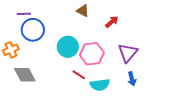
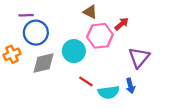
pink hexagon: (92, 54) -> (100, 36), moved
gray diamond: (25, 75) -> (43, 63), moved, turned -75
blue arrow: (132, 79) -> (130, 86), moved

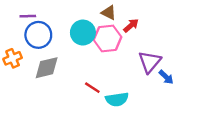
brown triangle: (90, 12) -> (109, 13), moved
cyan circle: (74, 51) -> (83, 33), moved
blue arrow: (130, 86) -> (166, 77), moved, turned -32

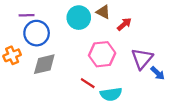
cyan circle: (83, 33) -> (79, 18), moved
pink hexagon: (108, 38) -> (102, 54), moved

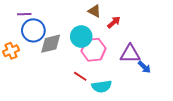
cyan circle: (79, 18) -> (81, 37), moved
purple triangle: (142, 59) -> (130, 54), turned 50
gray diamond: (44, 64) -> (51, 44), moved

